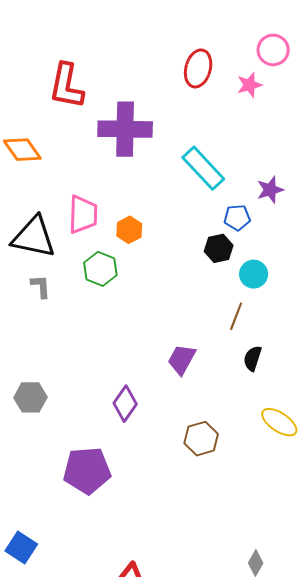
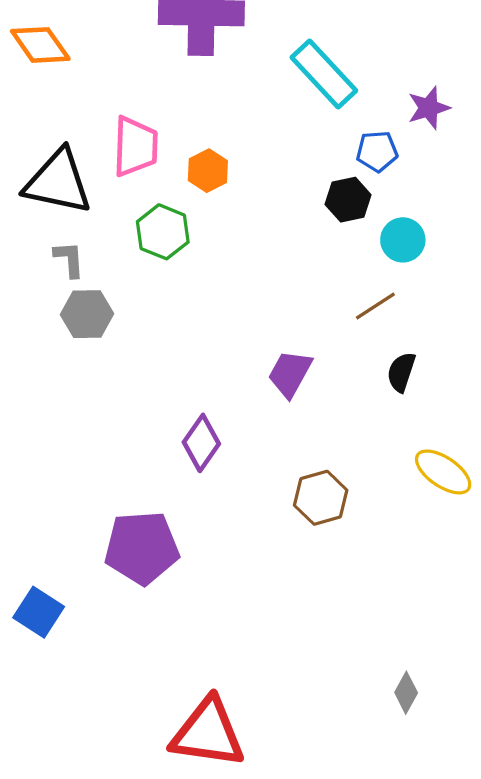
brown line: (236, 316) -> (375, 306), turned 36
gray hexagon: (30, 397) -> (87, 314), moved
blue square: (21, 548) -> (39, 612), moved

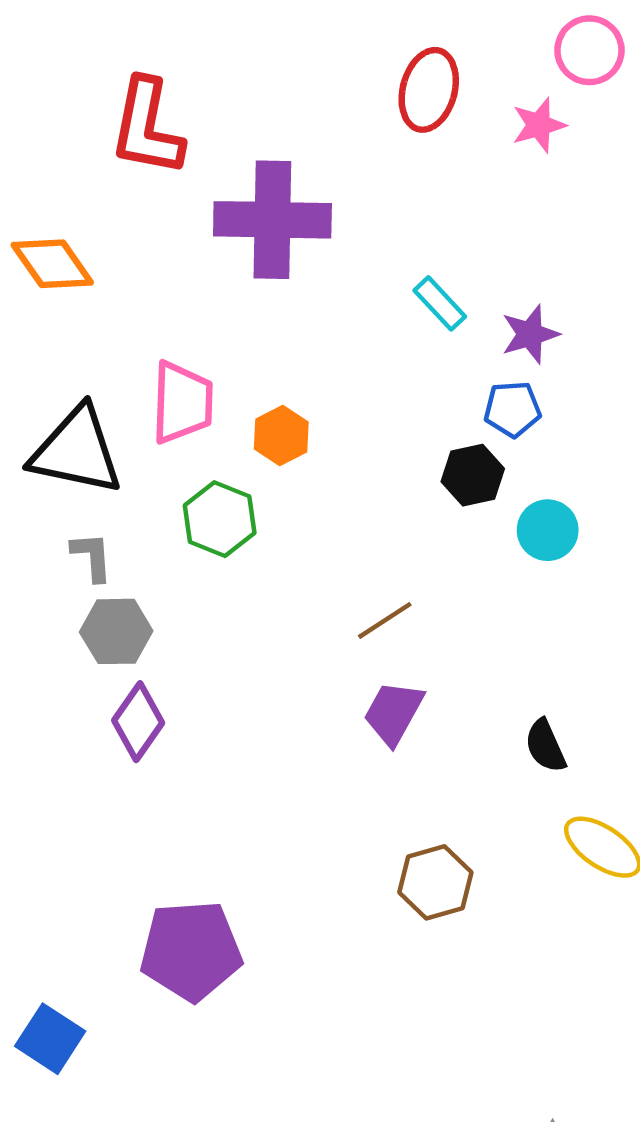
cyan rectangle: (324, 74) -> (440, 303), size x0.6
purple star: (429, 108) -> (530, 334), moved
brown line: (375, 306) -> (385, 620), moved
black semicircle: (401, 372) -> (545, 746), moved, turned -42
purple diamond: (201, 443) -> (138, 722), moved

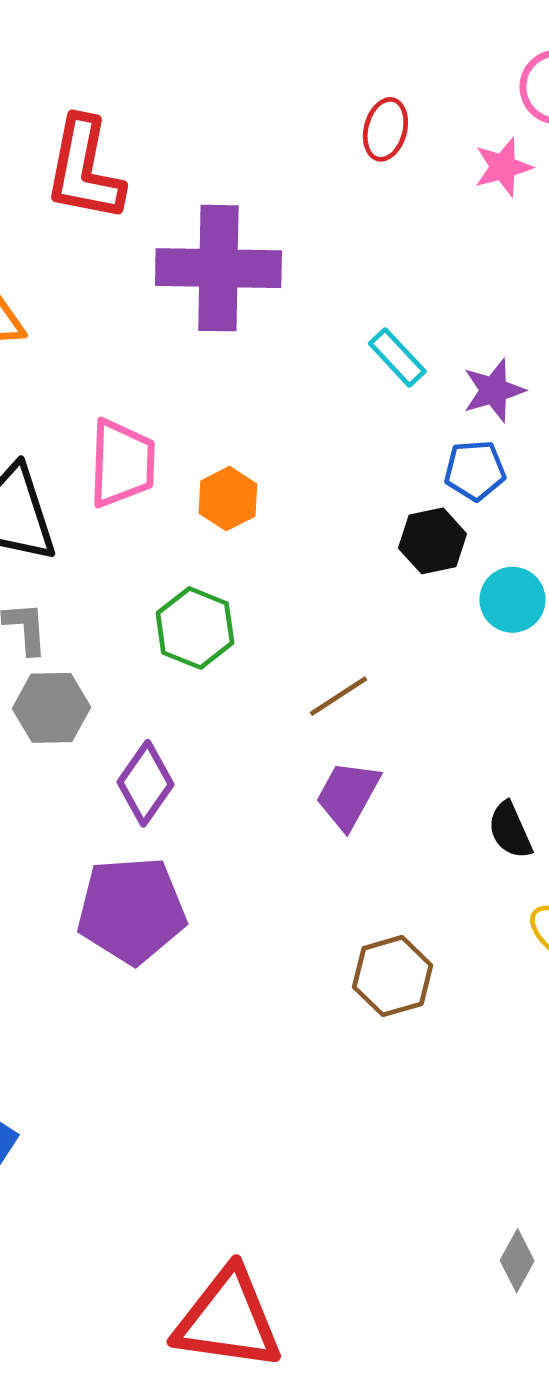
red ellipse: (429, 90) -> (385, 129), size x0.7
green hexagon: (220, 519) -> (195, 628), moved
purple diamond: (138, 722) -> (146, 783), moved
purple pentagon: (191, 951) -> (131, 910), moved

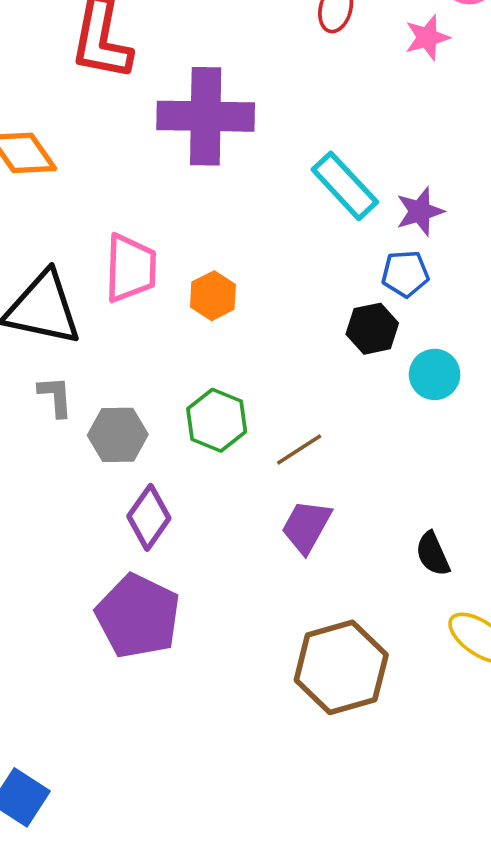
cyan rectangle: (397, 357) -> (345, 186), size x1.5
green hexagon: (195, 628) -> (217, 420), moved
gray hexagon: (51, 708) -> (118, 435), moved
purple pentagon: (131, 910) -> (138, 616), turned 30
brown hexagon: (393, 976) -> (341, 667), size x1.5

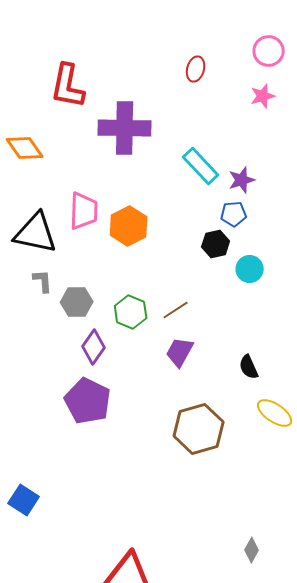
pink star: (427, 38) -> (263, 96), moved
orange hexagon: (213, 296) -> (129, 226), size x1.5
green hexagon: (217, 420) -> (131, 312), moved

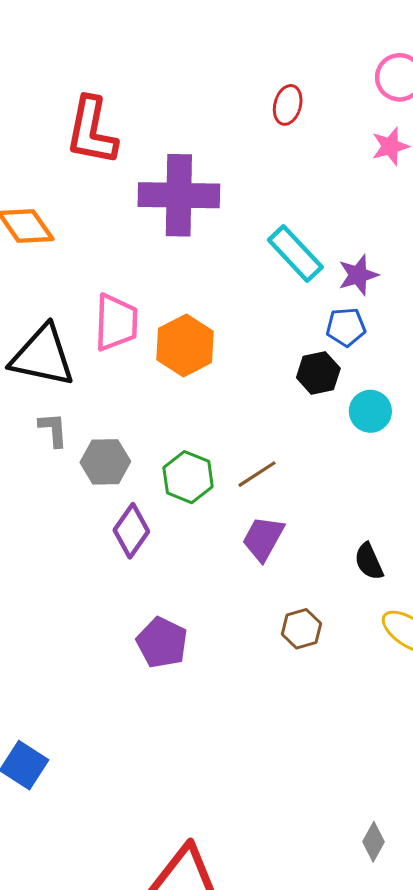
purple pentagon: (88, 401) -> (162, 643), moved, size x0.7
brown hexagon: (199, 429) -> (301, 629), moved, size x0.5

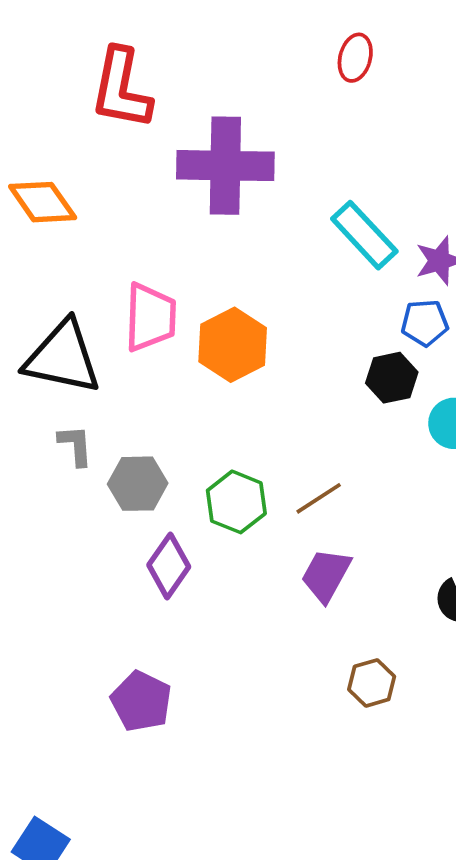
purple pentagon: (162, 643) -> (141, 701), moved

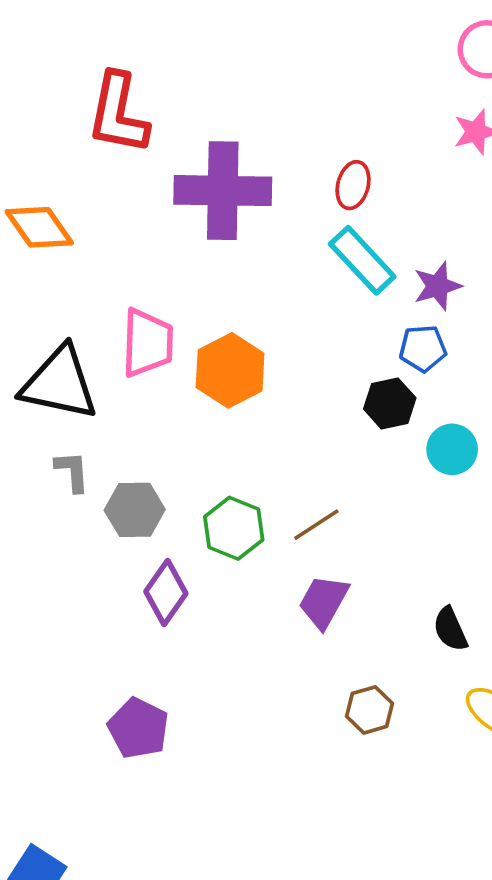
red ellipse: (355, 58) -> (353, 185), moved

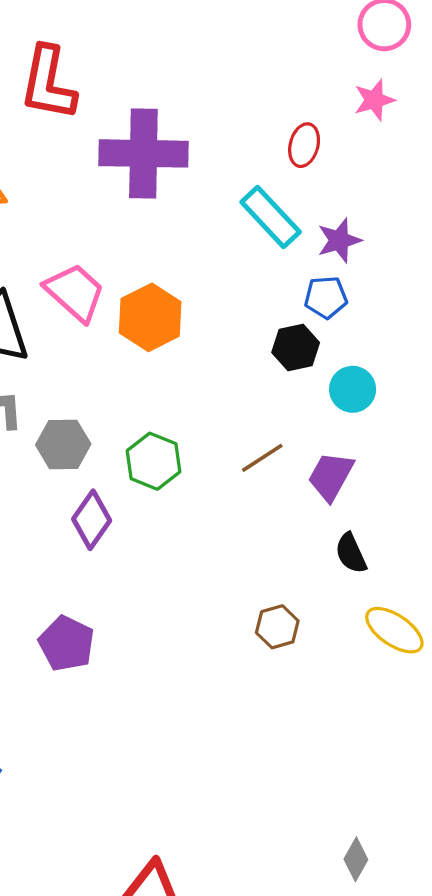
red ellipse: (353, 185) -> (304, 145), moved
pink trapezoid: (147, 343) -> (75, 292), turned -50
brown line: (316, 525) -> (262, 458), moved
purple trapezoid: (324, 602) -> (331, 476), moved

